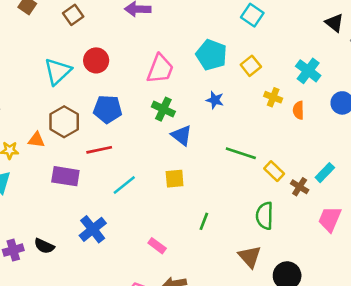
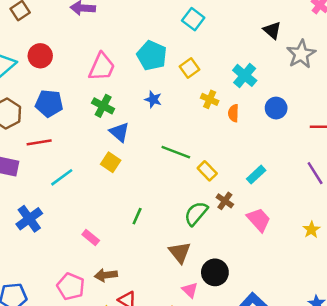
yellow square: (175, 179) -> (111, 162), moved, turned 36
brown cross: (300, 187) -> (225, 201), moved
green semicircle: (265, 216) -> (196, 213), turned 36
pink trapezoid: (330, 219) -> (259, 220), turned 112

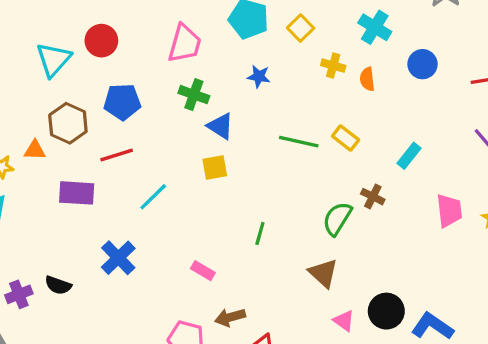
yellow square: (111, 162) -> (215, 167), turned -36
yellow rectangle: (207, 171) -> (346, 138), moved
pink trapezoid: (259, 220) -> (449, 211), moved, turned 44
black circle: (215, 272) -> (386, 311), moved

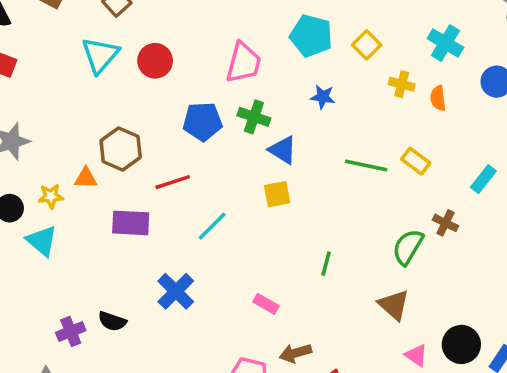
cyan triangle: (54, 60) -> (100, 55), moved
blue pentagon: (122, 102) -> (203, 122), moved

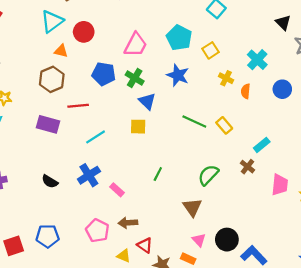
blue star: (323, 97) -> (178, 75), size x1.5
orange triangle: (86, 178) -> (61, 51), moved
brown cross: (445, 223) -> (247, 167), moved
blue cross: (176, 291) -> (89, 175), moved
black semicircle: (112, 321) -> (50, 181), moved

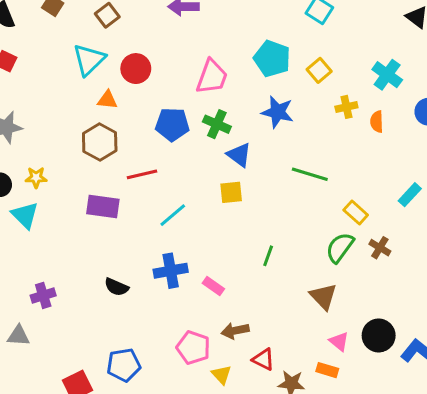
yellow cross: (226, 78) -> (346, 107), turned -32
yellow rectangle: (224, 125) -> (356, 212), moved
brown cross: (247, 167) -> (380, 248), moved
blue cross: (89, 175) -> (171, 271), turned 30
yellow triangle: (124, 256) -> (221, 375), moved, turned 32

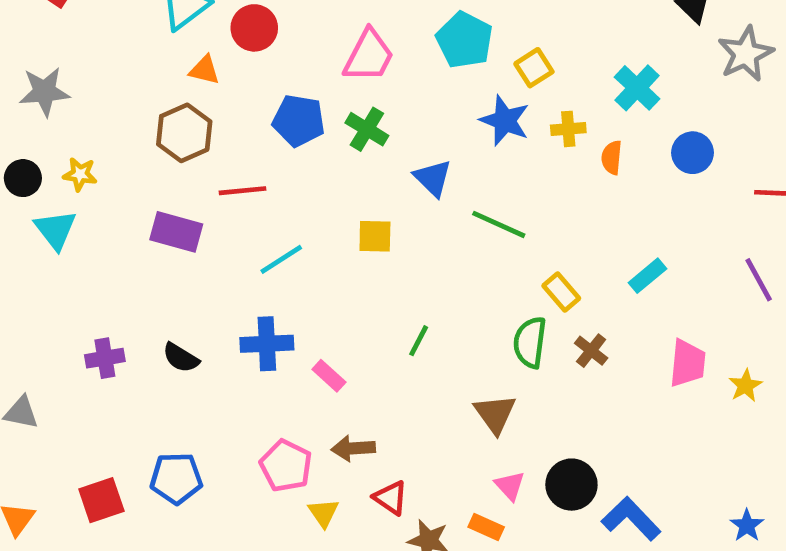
blue star: (278, 112) -> (505, 121), moved
blue triangle: (239, 155) -> (433, 178), moved
green semicircle: (340, 248) -> (530, 342), turned -36
purple cross: (43, 295) -> (105, 358), moved

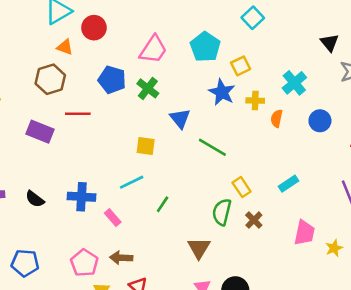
cyan line: (281, 259) -> (132, 182), moved

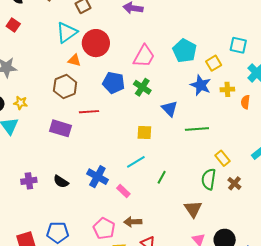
cyan square: (253, 18) -> (238, 45), moved, turned -30
red circle: (94, 28) -> (96, 43), size x1.4
green line: (212, 147) -> (197, 129), turned -30
blue cross: (82, 197) -> (97, 177), turned 30

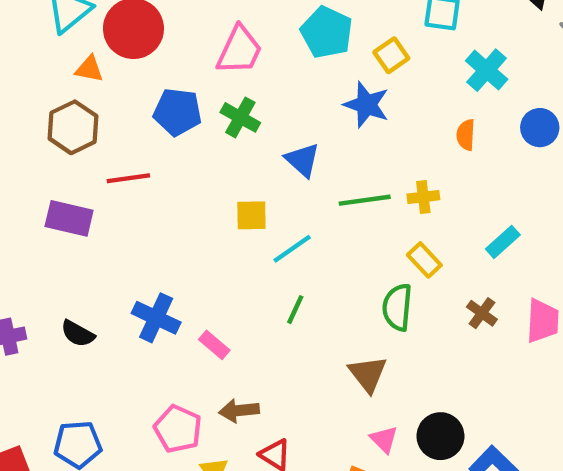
yellow cross: (227, 89) -> (423, 197), moved
cyan line: (136, 162) -> (292, 249), moved
brown cross: (234, 183) -> (482, 313), moved

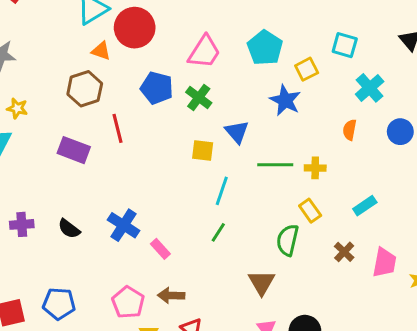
red line: (128, 178) -> (118, 128), turned 76
yellow square: (251, 215) -> (203, 151), moved
cyan line: (292, 249) -> (222, 191), turned -44

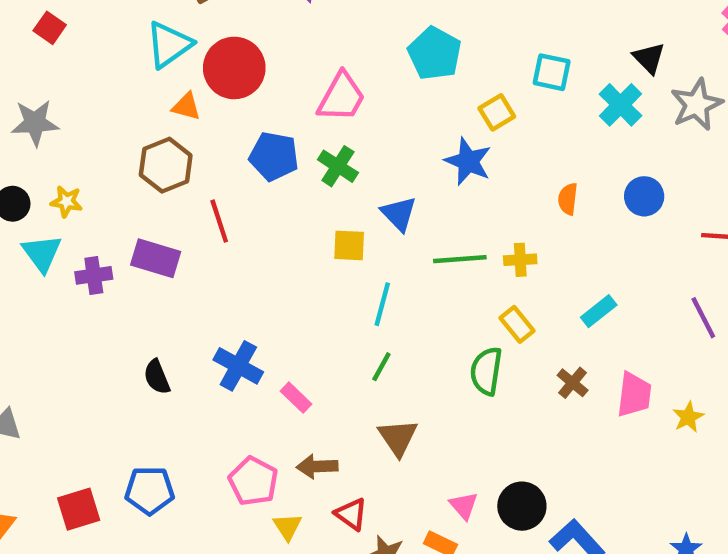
cyan pentagon: (265, 48) -> (435, 53), moved
cyan cross: (370, 88) -> (620, 105), moved
purple cross: (22, 224) -> (94, 275), moved
black semicircle: (69, 229) -> (157, 377), turned 35
brown triangle: (262, 283) -> (398, 437), moved

